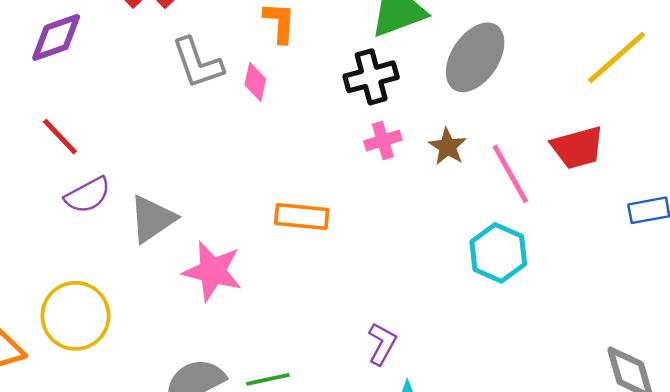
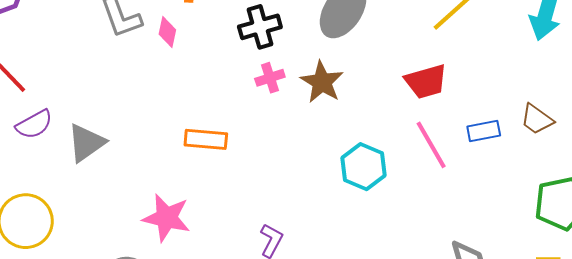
brown star: (448, 147) -> (322, 82), size x1.4
pink line: (510, 174) -> (431, 145), moved
pink star: (212, 271) -> (167, 218), moved

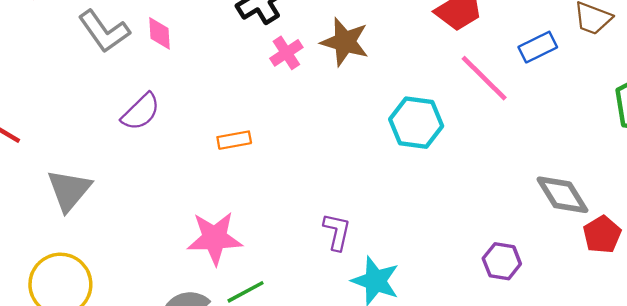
purple semicircle: (34, 124) -> (141, 112), moved
orange rectangle: (206, 139) -> (234, 140), size x0.7
gray triangle: (86, 143) -> (69, 190), moved

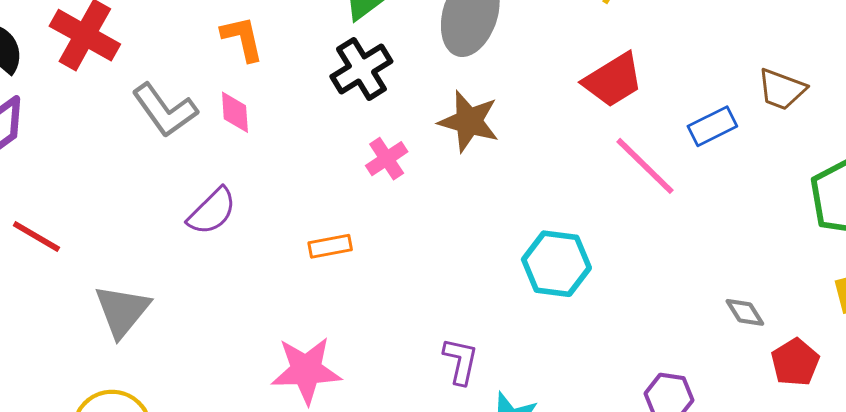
pink cross: (286, 53) -> (387, 159), moved
cyan hexagon: (416, 123) -> (556, 264), moved
gray diamond: (562, 195) -> (745, 312), size x0.6

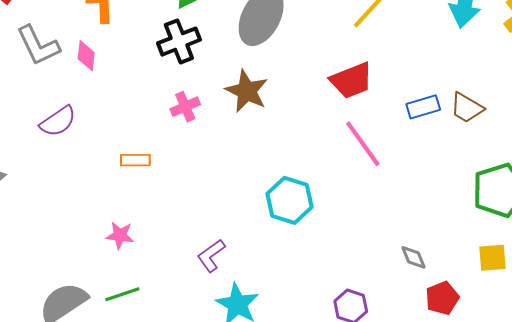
blue rectangle: (712, 126) -> (423, 107), moved
purple L-shape: (461, 361) -> (211, 256), turned -148
pink star: (306, 370) -> (120, 235), moved, size x0.6

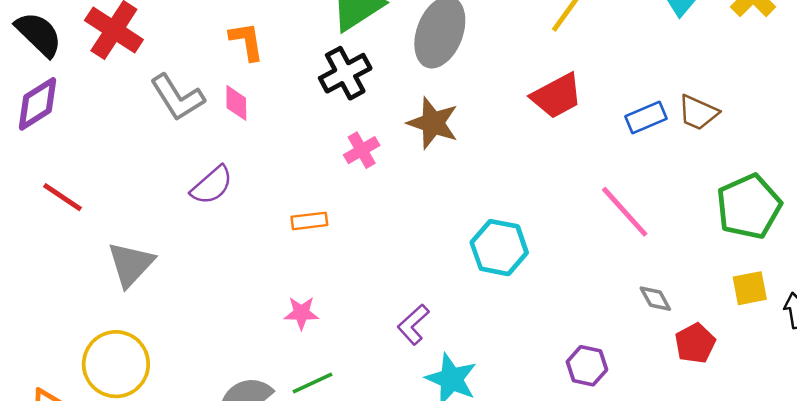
pink line: (363, 144) -> (625, 212), moved

